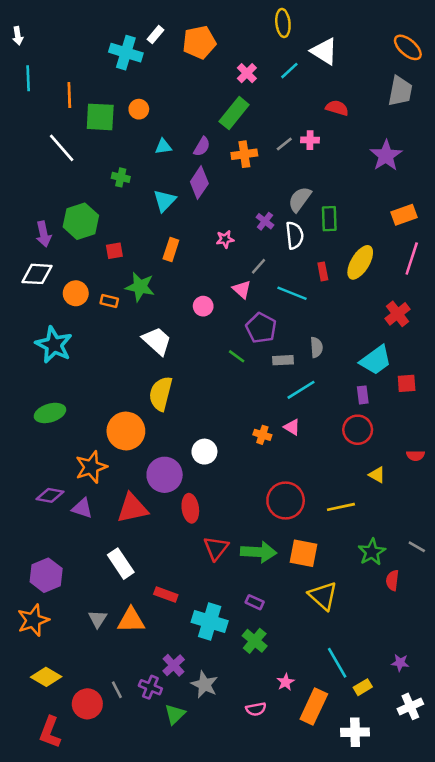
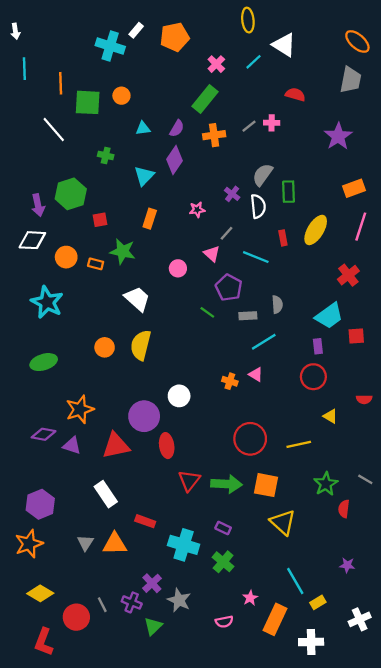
orange circle: (126, 431) -> (105, 347), moved, size x0.6
purple star: (400, 663) -> (347, 565), moved

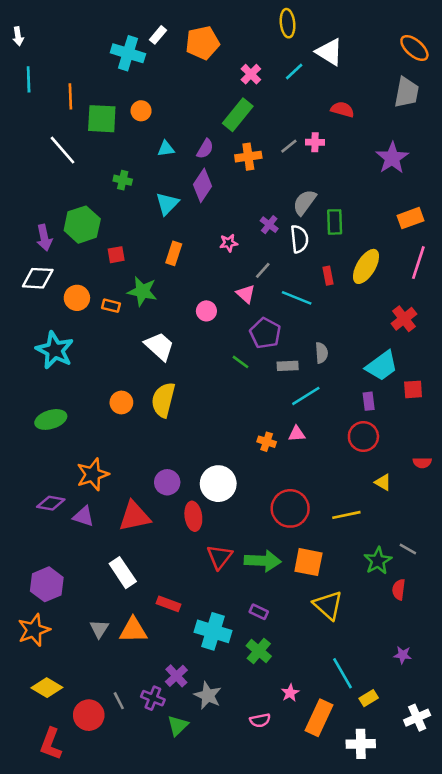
pink triangle: (256, 374) -> (297, 434), turned -35
white circle: (179, 396) -> (218, 484), moved, size x1.4
purple circle: (144, 416) -> (167, 482), size x0.7
gray line: (365, 479) -> (408, 549), moved

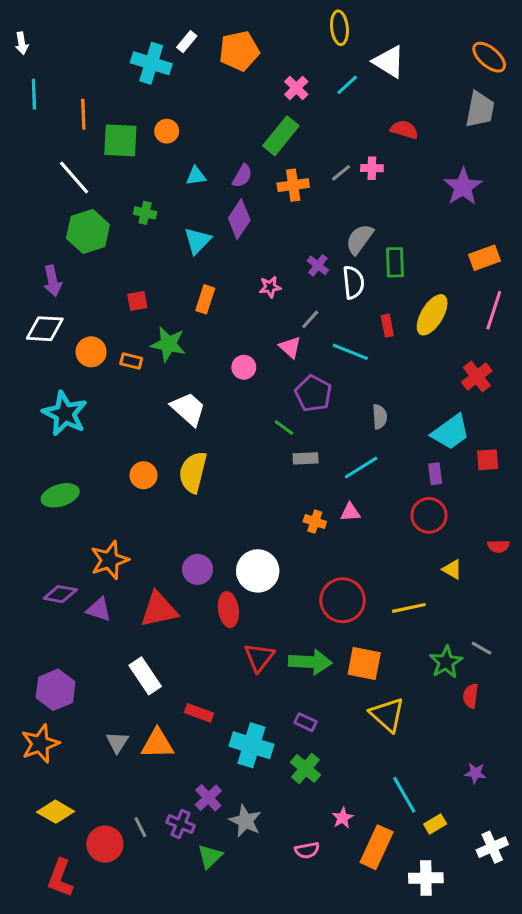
green hexagon: (82, 225) -> (88, 231), moved
gray rectangle: (288, 366) -> (306, 458), moved

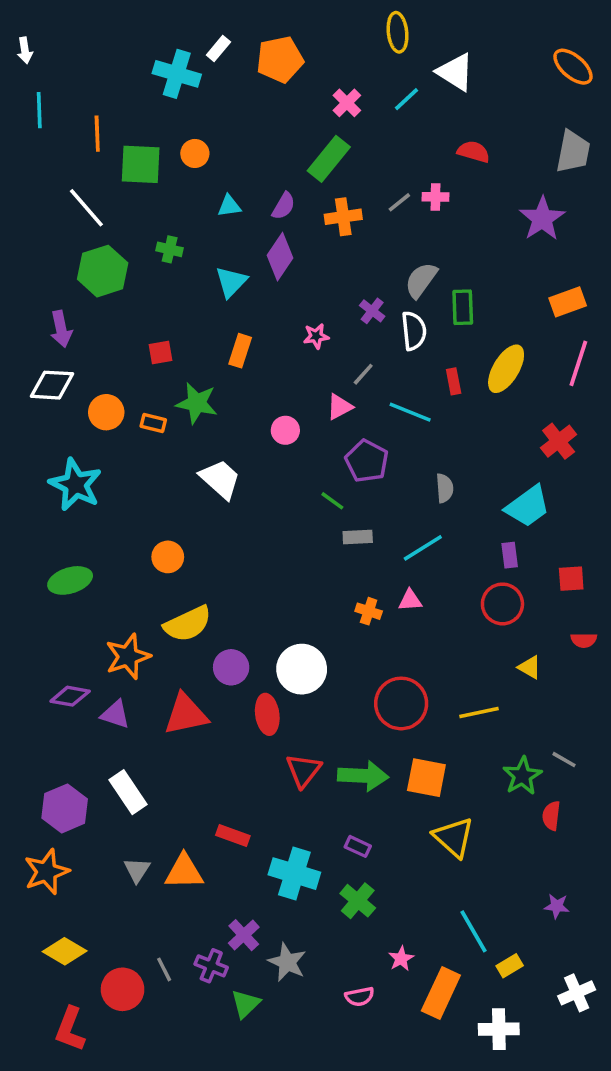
gray trapezoid: (480, 110) -> (573, 152), moved
pink triangle: (290, 347) -> (340, 407), turned 50
red square: (488, 460) -> (571, 579), moved
yellow semicircle: (193, 472) -> (188, 624), moved, turned -129
white rectangle: (145, 676) -> (128, 792), moved

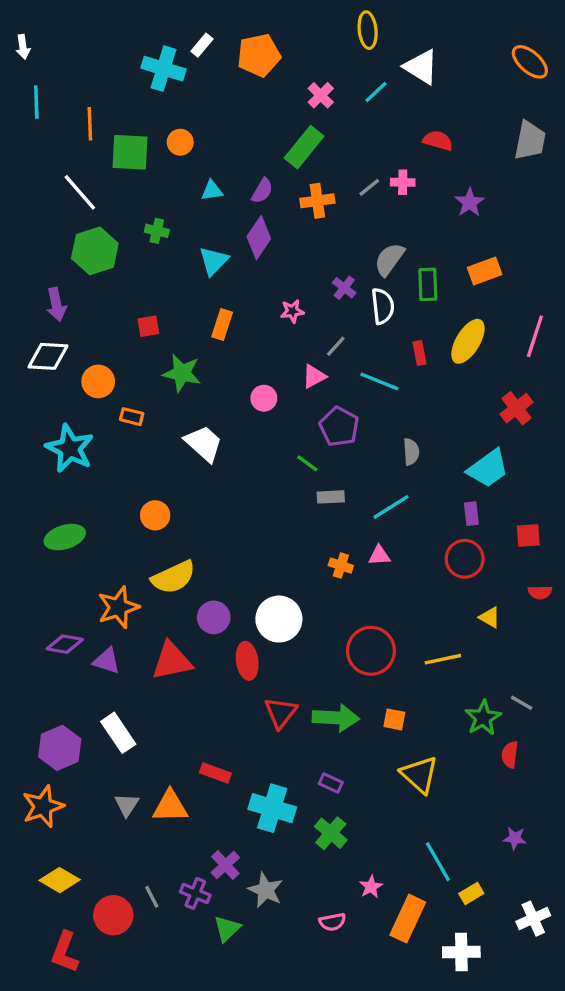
purple star: (542, 219) -> (470, 202), moved, size x0.7
orange rectangle: (568, 302) -> (485, 271), moved
orange rectangle: (153, 423) -> (132, 417), moved
orange square: (426, 778) -> (394, 719), size x0.6

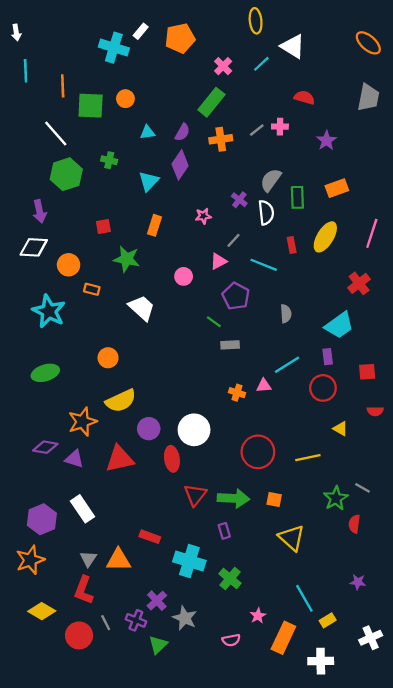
cyan line: (391, 507) -> (287, 365), moved
purple rectangle: (331, 783) -> (224, 531), moved, turned 49
red L-shape: (65, 952) -> (84, 590), moved

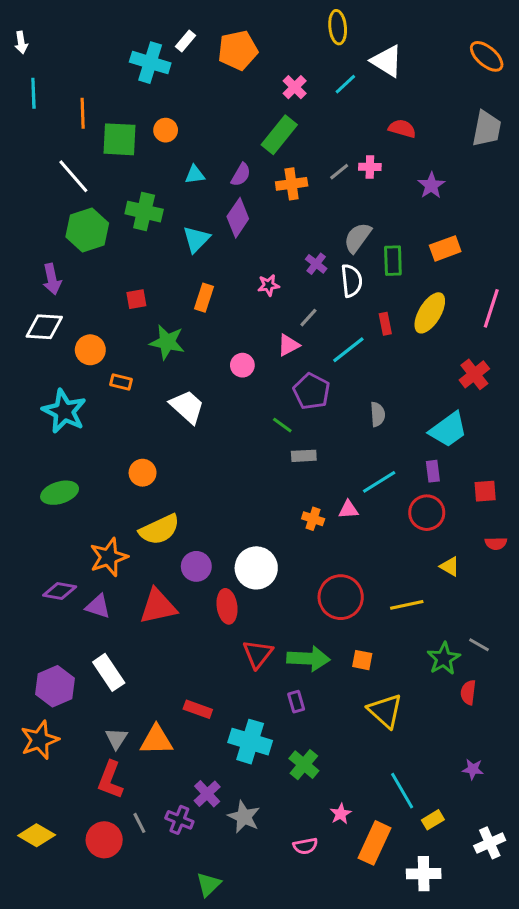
green cross: (109, 160) -> (144, 212), size x1.6
cyan line: (264, 265) -> (348, 350), turned -60
yellow diamond: (42, 611) -> (37, 835), moved
green triangle: (158, 645) -> (209, 884), moved

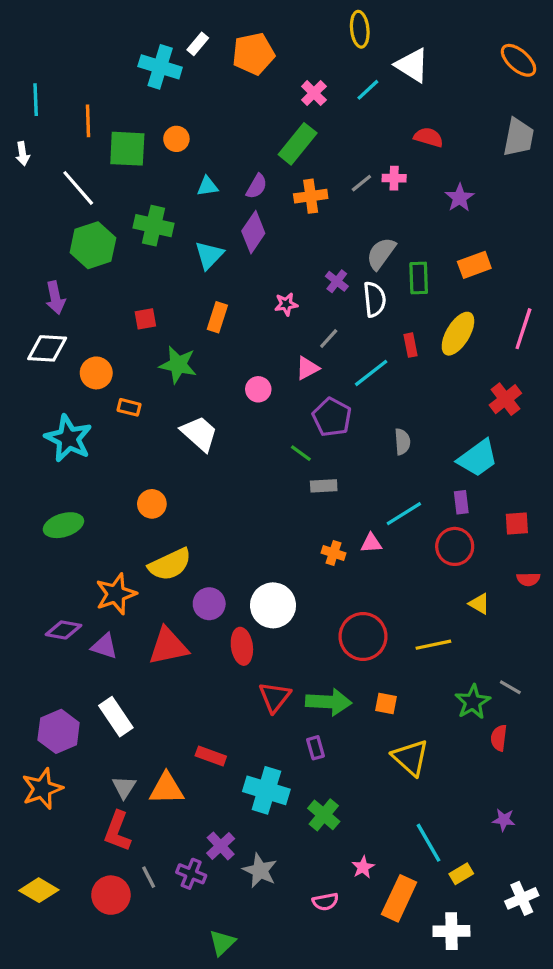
white arrow: (21, 43) -> (23, 154), moved

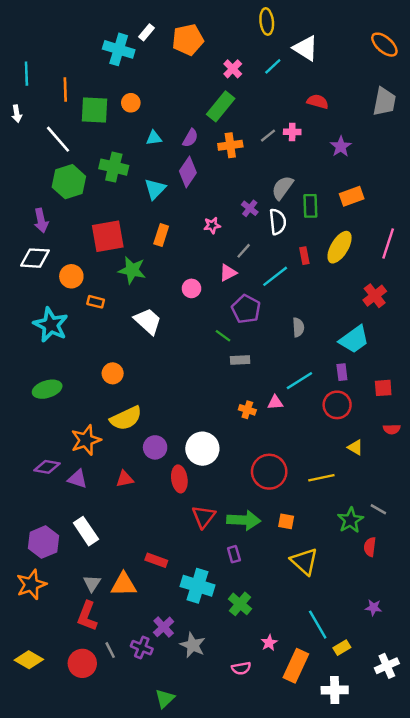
red square: (145, 319) -> (108, 236), size x2.0
red triangle: (168, 646) -> (125, 479), size x0.6

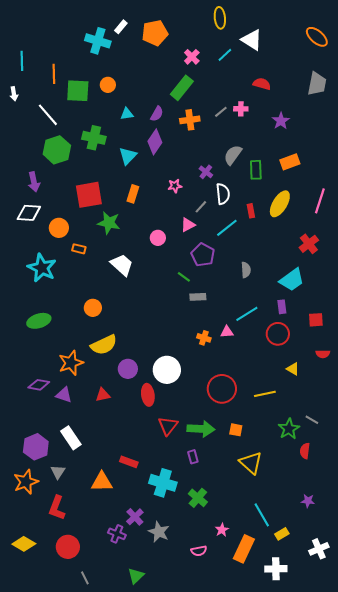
white semicircle: (278, 222) -> (223, 194), moved
gray triangle: (92, 583) -> (58, 472), moved
red L-shape: (87, 616) -> (57, 508), moved
gray line: (110, 650) -> (85, 578), moved

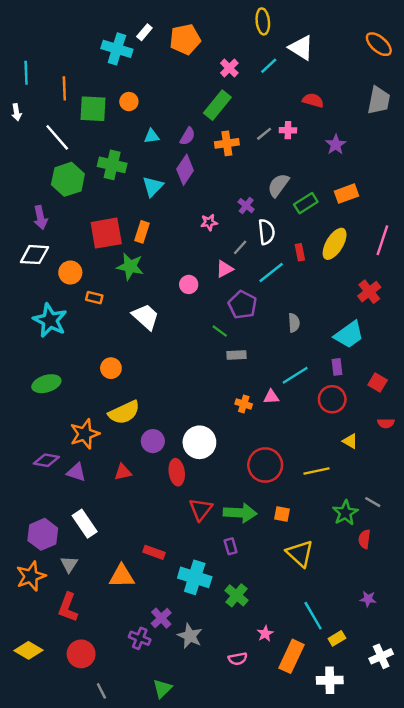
green rectangle: (256, 170) -> (306, 203), turned 60
orange rectangle: (133, 194) -> (142, 232), moved
red square: (316, 320) -> (378, 383), turned 35

